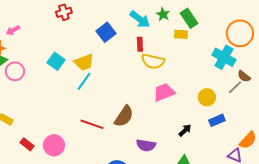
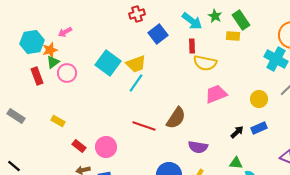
red cross: (64, 12) -> (137, 14), moved
cyan square: (56, 61) -> (108, 63), size x1.4
blue rectangle: (217, 120) -> (259, 128), moved

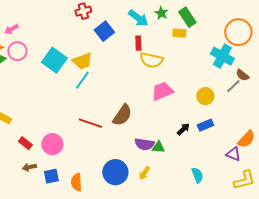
pink circle: (67, 73) -> (17, 51), moved
green triangle: (236, 163) -> (158, 147), moved

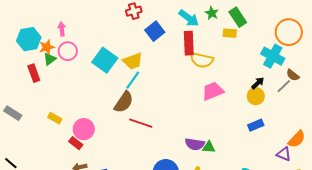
pink arrow: (11, 29) -> (62, 29), turned 112
red rectangle: (138, 43) -> (189, 43), size x1.6
brown semicircle: (122, 115) -> (124, 102), moved
black arrow: (183, 129) -> (258, 83), moved
pink circle: (52, 144) -> (84, 129), moved

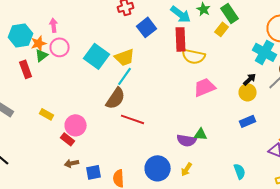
yellow rectangle: (230, 33) -> (222, 29), turned -56
green triangle: (209, 147) -> (201, 134), moved

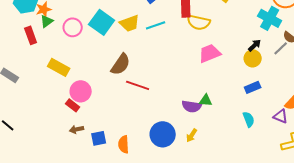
pink circle: (60, 47) -> (73, 27), moved
cyan line: (125, 76) -> (156, 25), moved, turned 36
yellow rectangle: (47, 114) -> (59, 67), moved, size x1.5
cyan semicircle: (240, 171) -> (249, 119), moved

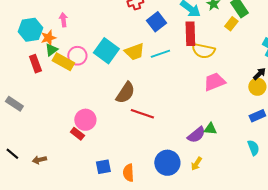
yellow rectangle: (59, 67) -> (63, 62), moved
purple semicircle: (192, 106) -> (196, 135), turned -48
brown arrow: (77, 129) -> (39, 160), moved

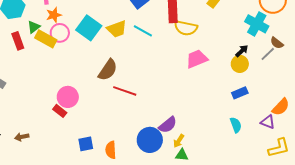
orange star: (48, 38) -> (54, 15), moved
cyan line: (160, 54) -> (143, 31), turned 48
green triangle: (210, 129) -> (182, 155), moved
purple semicircle: (196, 135) -> (168, 125), moved

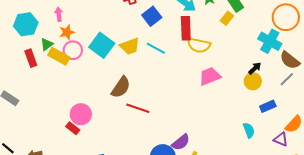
brown semicircle: (277, 43) -> (290, 60), size x1.5
gray line: (268, 54) -> (287, 79), moved
blue rectangle: (240, 93) -> (268, 106), moved
cyan semicircle: (236, 125) -> (249, 130), moved

